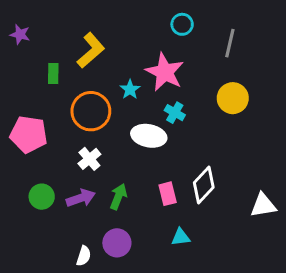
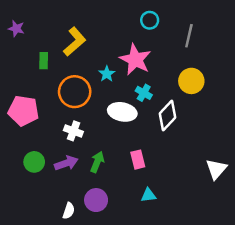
white cross: (89, 159) -> (73, 131), turned -30
white diamond: (204, 185) -> (168, 115), moved
white triangle: (263, 205) -> (216, 169), turned -40

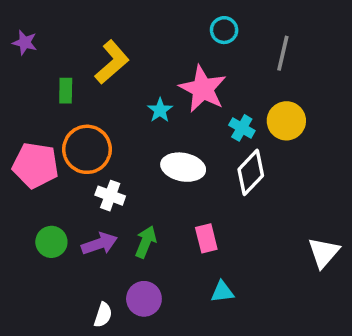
orange circle: (75, 92) -> (87, 149), moved
cyan cross: (144, 93) -> (242, 128), moved

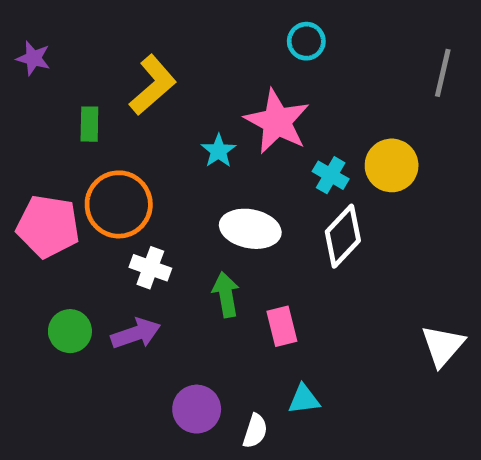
gray line: (283, 53) -> (443, 73), moved
green arrow: (146, 242) -> (226, 295), moved, turned -32
white semicircle: (103, 315) -> (255, 431), moved

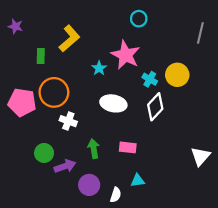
green arrow: (226, 295) -> (94, 149), moved
pink rectangle: (282, 326) -> (128, 147), turned -70
green circle: (70, 331) -> (44, 153), moved
purple arrow: (136, 334) -> (65, 166), moved

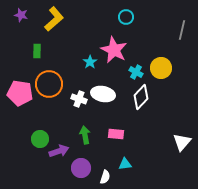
purple star: (15, 26) -> (21, 15), moved
yellow L-shape: (69, 38) -> (54, 19), moved
white cross: (68, 121) -> (79, 99), moved

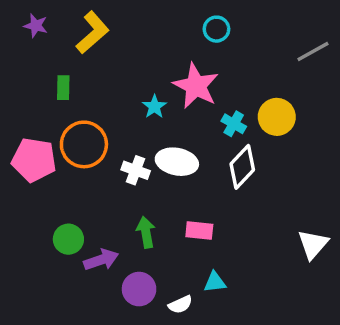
gray line: (182, 30) -> (313, 51), turned 48
white semicircle: (105, 177) -> (180, 305), turned 48

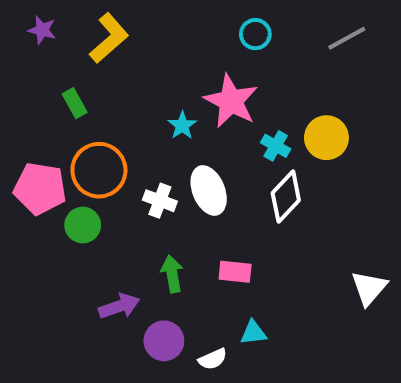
gray line: (313, 51) -> (347, 38), moved
green rectangle: (63, 88) -> (75, 103), turned -30
white ellipse: (177, 162) -> (209, 190), turned 57
green circle: (68, 239) -> (83, 225), moved

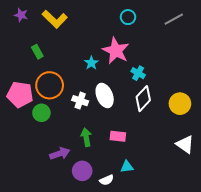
yellow L-shape: (109, 38) -> (55, 19), turned 85
yellow circle: (326, 138) -> (180, 104), moved
white triangle: (369, 288) -> (185, 144), turned -36

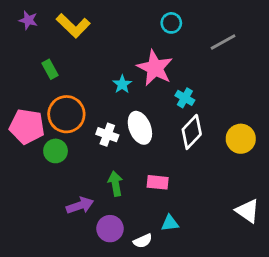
gray line: (174, 19) -> (223, 42), moved
white triangle: (185, 144) -> (248, 211), moved

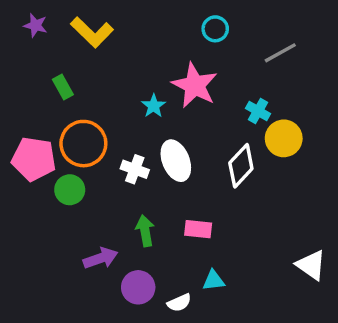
cyan cross: (185, 98) -> (258, 111), moved
yellow circle: (241, 139) -> (284, 138), moved

